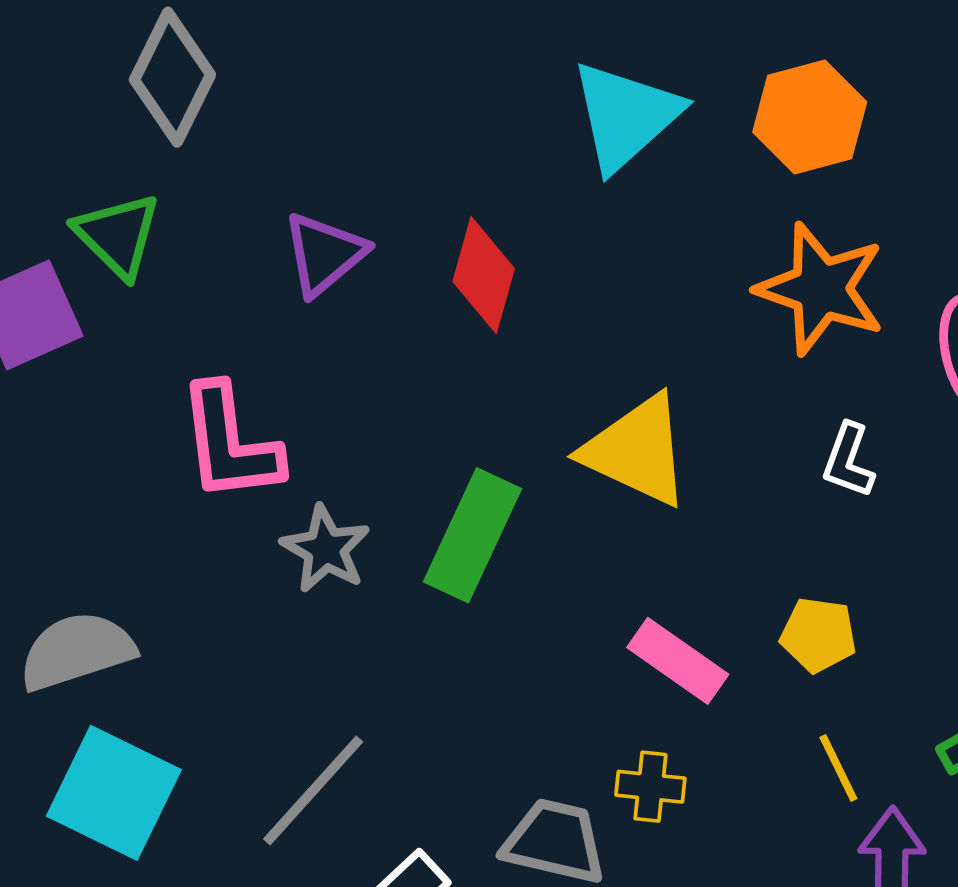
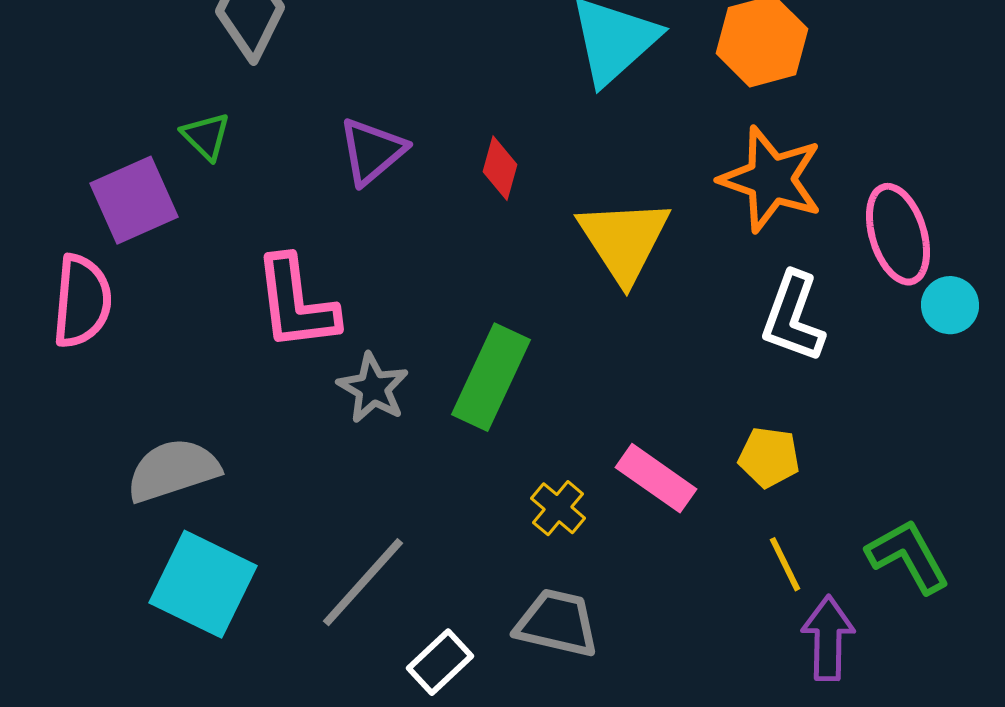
green triangle: (118, 235) -> (206, 136), size x0.7
red diamond: (484, 275) -> (500, 168), size x0.7
yellow triangle: (637, 451) -> (624, 240), moved, turned 32
white L-shape: (848, 461) -> (793, 317), size x1.5
yellow cross: (650, 787) -> (558, 508), moved, turned 34

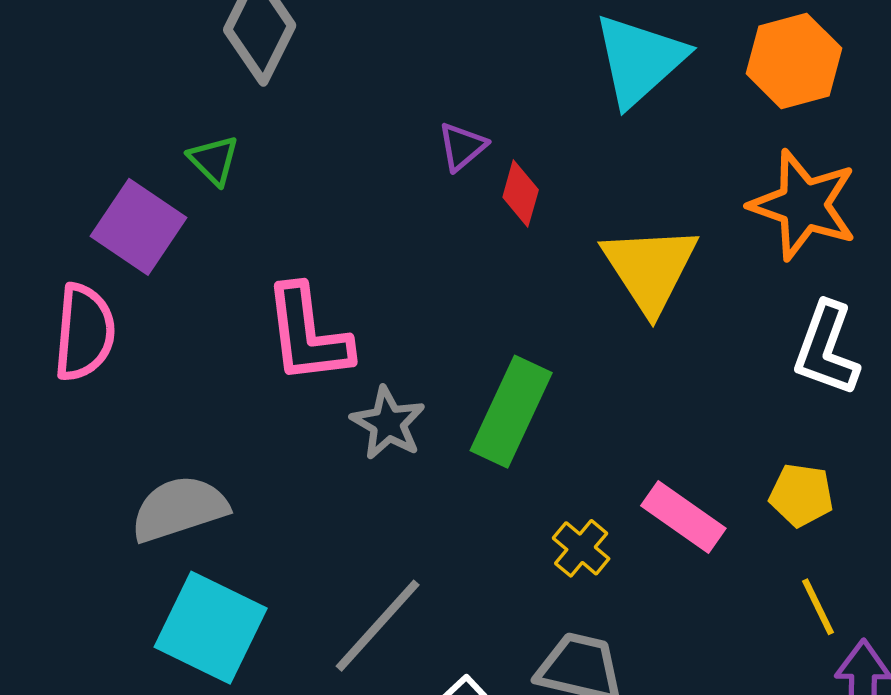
purple triangle: (372, 151) -> (462, 147), moved, size x0.7
purple square: (134, 200) -> (139, 227), turned -32

